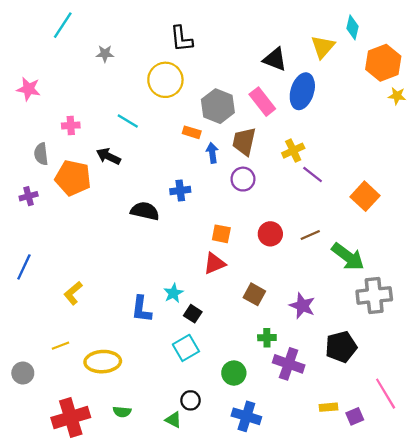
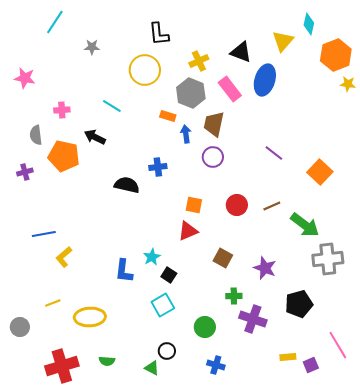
yellow cross: (293, 151) -> (199, 61), moved
blue line: (24, 267) -> (44, 234), moved, turned 55
blue cross: (246, 416) -> (216, 365), size x0.7

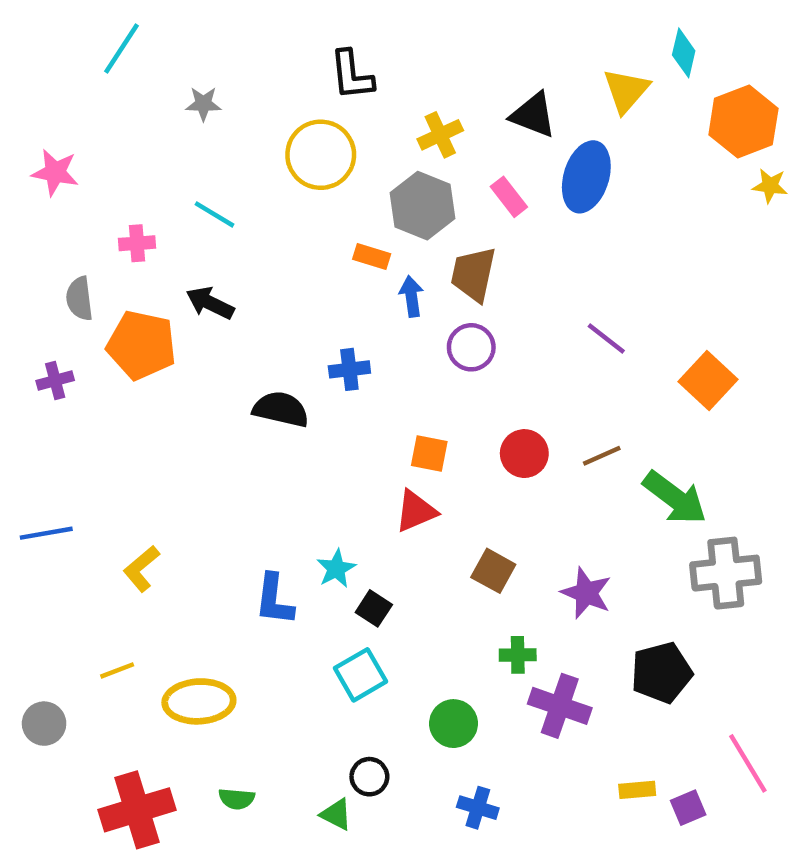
pink rectangle: (230, 89) -> (509, 197), size x0.7
cyan line: (112, 106) -> (214, 214), moved
blue line: (44, 234) -> (46, 533), moved

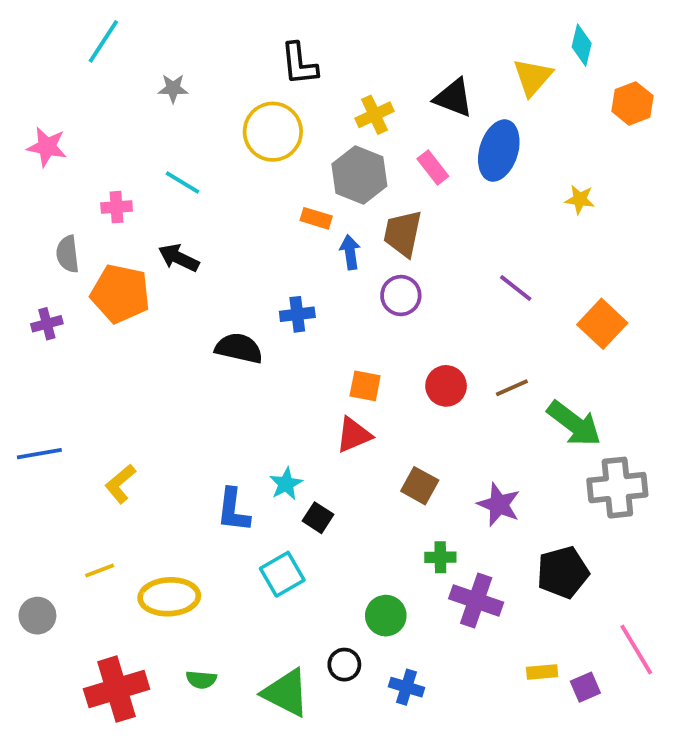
orange hexagon: (743, 122) -> (632, 103), size x0.7
yellow star: (770, 186) -> (580, 199), moved
cyan square: (361, 675) -> (282, 574), moved
black circle: (369, 777) -> (344, 665), moved
green triangle: (336, 814) -> (286, 693), size x1.8

